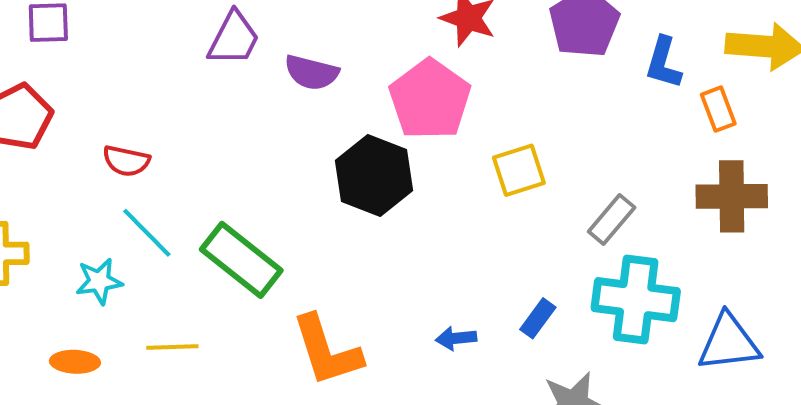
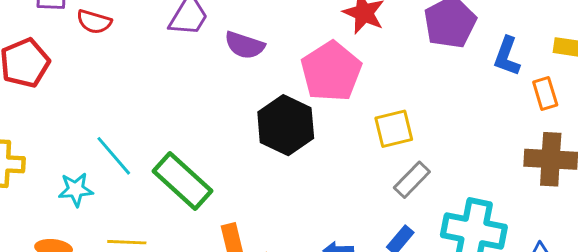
red semicircle: (126, 161) -> (94, 22), moved
gray rectangle: (612, 219) -> (412, 180), moved

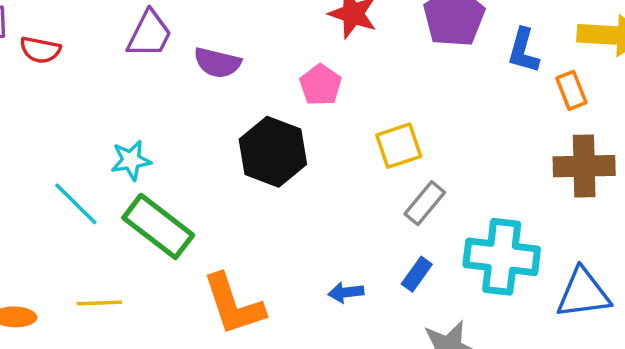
pink pentagon: (331, 71) -> (321, 85), size x0.6
cyan star: (76, 190) -> (131, 160), moved

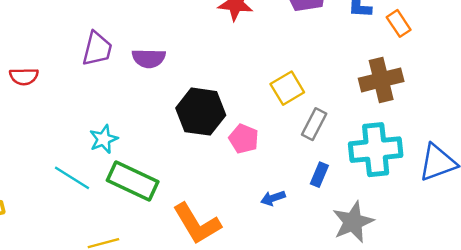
pink pentagon: (321, 85) -> (244, 139), moved
brown cross: (584, 166) -> (381, 80), moved

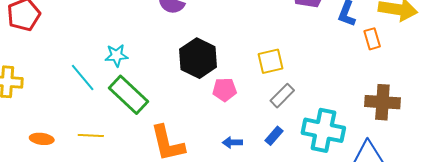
brown cross: (381, 80) -> (382, 102), moved
pink pentagon: (244, 139) -> (225, 90), turned 30

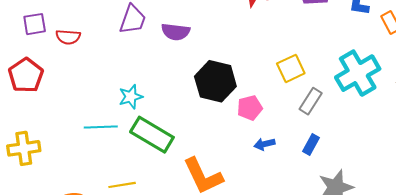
cyan line: (83, 77) -> (101, 127), turned -40
cyan cross: (323, 130) -> (358, 73), moved, turned -30
blue arrow: (232, 142) -> (265, 144), moved

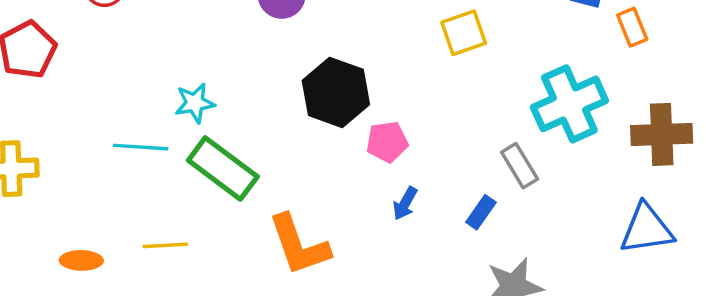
yellow square: (291, 68) -> (464, 33), moved
gray rectangle: (311, 101) -> (520, 166), moved, turned -70
blue arrow: (265, 144) -> (405, 203), turned -54

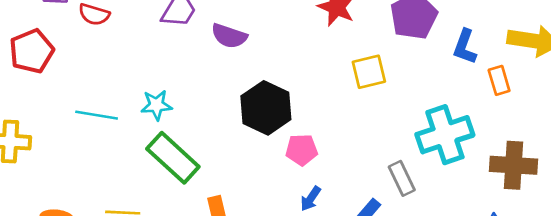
cyan line: (141, 147) -> (97, 115), moved

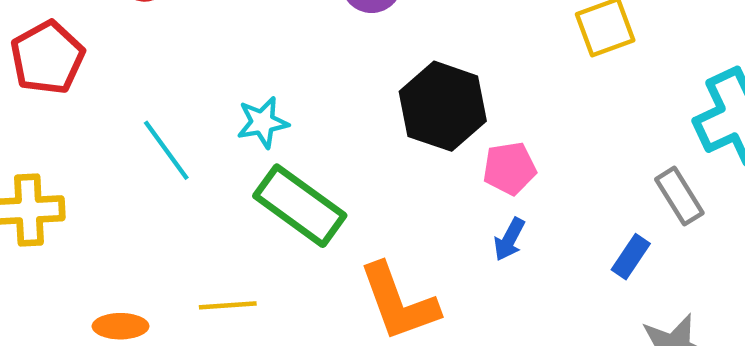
cyan line: (97, 115) -> (166, 150), turned 51
blue arrow: (311, 199) -> (509, 239), moved

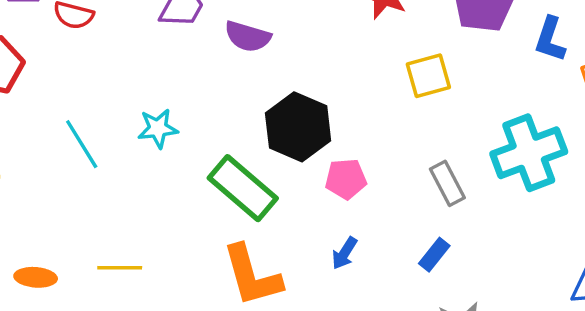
gray rectangle: (679, 196) -> (447, 183), moved
green rectangle: (300, 206) -> (243, 188), moved
blue arrow: (509, 239) -> (344, 253), moved

